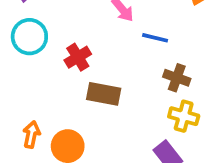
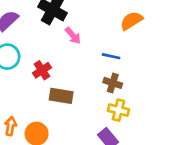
blue line: (155, 38) -> (111, 56), moved

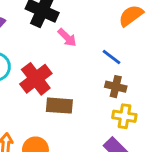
blue line: (111, 56) -> (111, 57), turned 30
red cross: (42, 70) -> (36, 79), size x1.5

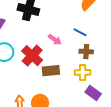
pink arrow: (67, 37) -> (55, 40), moved
yellow cross: (124, 116) -> (83, 72), moved

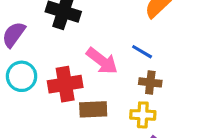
pink arrow: (55, 40) -> (102, 61), size x1.5
red cross: (32, 56) -> (65, 84), turned 35

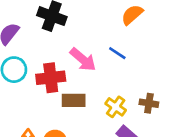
brown cross: (150, 82) -> (149, 103), moved
yellow cross: (143, 115) -> (116, 107), turned 30

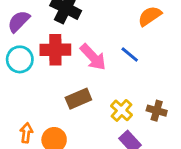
red cross: (51, 78) -> (55, 50), moved
brown rectangle: (74, 100) -> (78, 99), turned -30

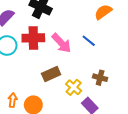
yellow cross: (122, 110) -> (74, 87), moved
brown cross: (157, 111) -> (100, 78), moved

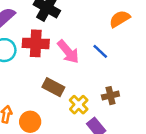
brown rectangle: (51, 74) -> (53, 87), turned 48
brown cross: (100, 78) -> (110, 96), turned -32

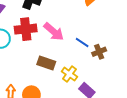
blue line: (100, 51) -> (82, 42), moved
brown cross: (110, 96) -> (99, 52), moved

